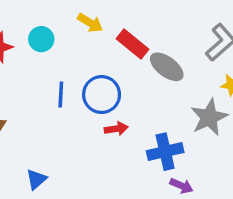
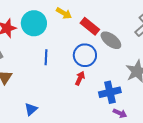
cyan circle: (41, 39) -> (34, 23), size x1.6
blue circle: (102, 95) -> (85, 55), moved
red arrow: (116, 129) -> (80, 78), turned -56

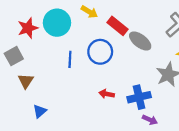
blue circle: (85, 55) -> (100, 52), moved
red arrow: (80, 78) -> (107, 94), moved, turned -104
blue triangle: (31, 109) -> (40, 111), moved

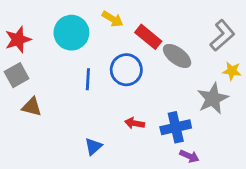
red star: (28, 28) -> (18, 40), moved
brown triangle: (26, 81) -> (32, 107), turned -49
blue triangle: (40, 111) -> (93, 147), moved

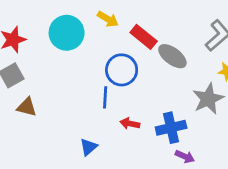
blue line: (88, 79) -> (105, 97), moved

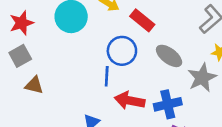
gray ellipse: (172, 56) -> (169, 56), moved
red arrow: (130, 124) -> (130, 100), size x1.6

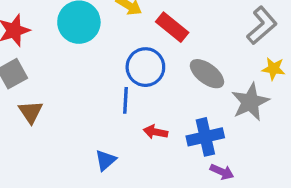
brown triangle: (34, 85) -> (31, 112), turned 42
red arrow: (130, 100) -> (155, 132), size x0.6

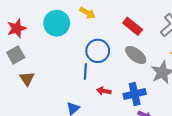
red rectangle: (172, 27) -> (133, 26), moved

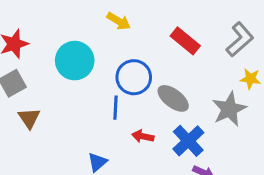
cyan circle: (57, 23) -> (75, 61), moved
gray ellipse: (136, 55) -> (173, 98), moved
blue cross: (135, 94) -> (188, 141), turned -30

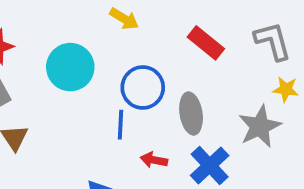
gray L-shape: (240, 39) -> (273, 41), turned -64
gray ellipse: (173, 98) -> (191, 114), turned 44

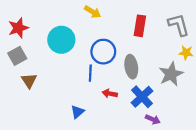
red rectangle: (206, 43) -> (140, 26), turned 60

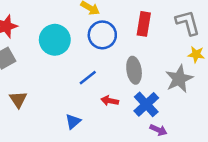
blue circle: (103, 52) -> (102, 35), moved
blue line: (90, 73) -> (88, 78), turned 49
brown triangle: (29, 81) -> (18, 99), moved

